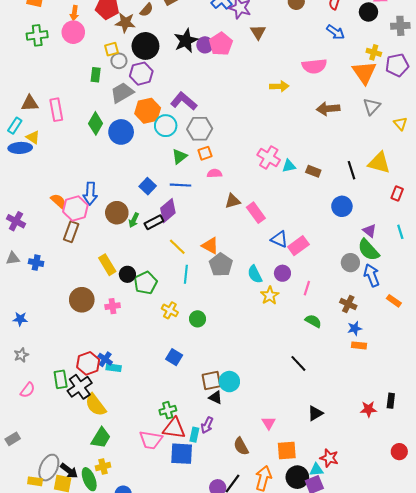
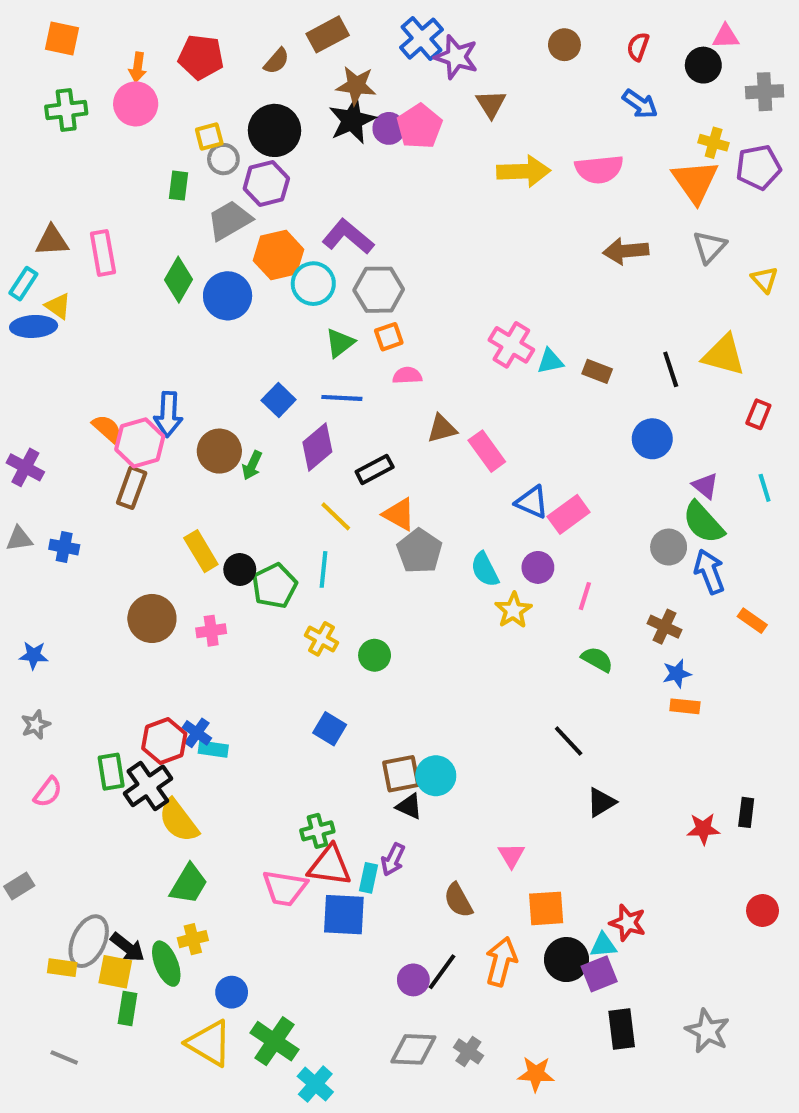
brown star: (125, 23) -> (356, 86), moved
yellow arrow: (279, 86) -> (524, 171), moved, size x1.4
black rectangle: (154, 222) -> (375, 469), moved
cyan line: (186, 274) -> (323, 569), moved
black triangle: (315, 413) -> (601, 802), moved

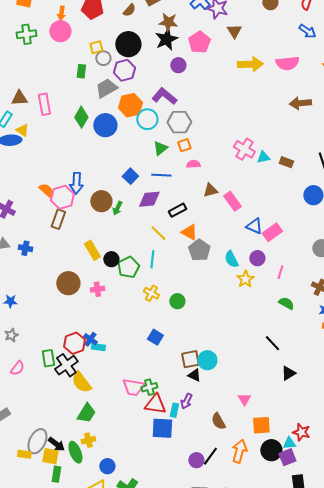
purple circle: (389, 128) -> (178, 65), moved
purple diamond: (317, 447) -> (149, 199), turned 35
pink trapezoid: (285, 888) -> (133, 387), moved

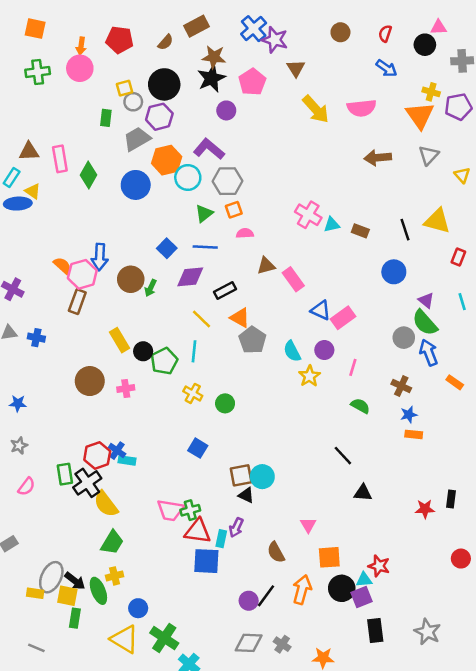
yellow arrow: (250, 64) -> (316, 109), turned 50
green diamond: (81, 117) -> (89, 175), moved
black triangle: (288, 373) -> (363, 493), turned 35

